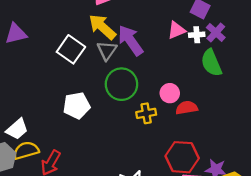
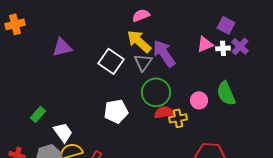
green semicircle: (211, 63) -> (226, 93), moved
red semicircle: (187, 108) -> (164, 112), moved
white trapezoid: (17, 129) -> (63, 132), turned -85

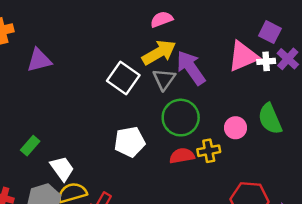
yellow arrow: (139, 41) -> (159, 52), turned 108
pink triangle: (205, 44) -> (243, 56), size x1.5
purple triangle: (62, 47) -> (39, 60), moved
red semicircle: (164, 112) -> (182, 156), moved

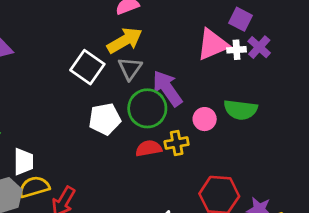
purple arrow: (191, 68) -> (167, 88), moved
green semicircle: (270, 119) -> (241, 110), turned -60
white pentagon: (130, 142) -> (105, 119), moved
white trapezoid: (62, 169) -> (23, 162), turned 36

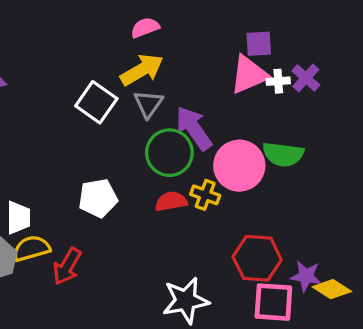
purple square: (241, 19) -> (259, 44), moved, turned -30
white pentagon: (105, 119) -> (98, 198), moved
pink circle: (205, 119) -> (239, 166), size x1.8
yellow cross: (177, 143) -> (205, 195), turned 30

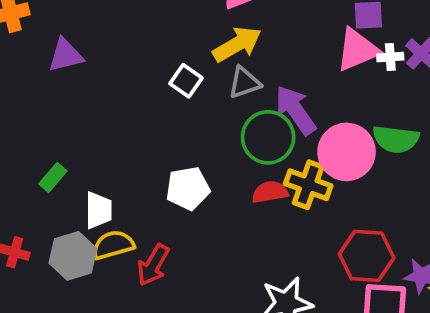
white square: (96, 102) -> (186, 81), size x0.7
gray triangle: (148, 104) -> (244, 83), turned 36
yellow cross: (205, 195) -> (308, 185), size x1.4

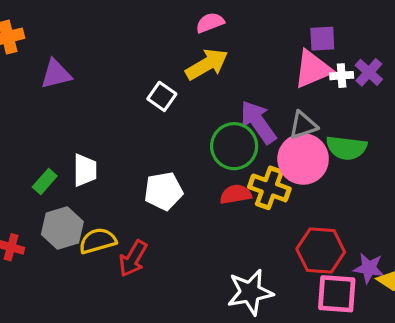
gray triangle: (244, 83) -> (303, 125), moved
white trapezoid: (98, 210) -> (85, 170), moved
gray hexagon: (73, 256) -> (62, 228), moved

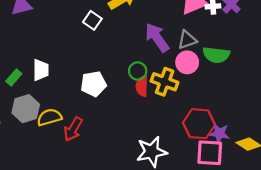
green circle: (234, 146) -> (138, 71), moved, size x0.6
pink circle: (303, 159) -> (187, 62), size x0.7
red semicircle: (236, 194) -> (142, 86), turned -78
purple star: (369, 268) -> (219, 133), moved

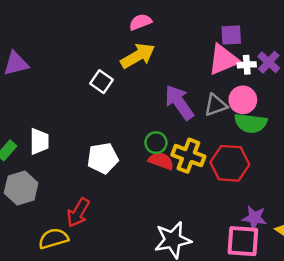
pink circle: (187, 62) -> (243, 100), moved
red semicircle: (142, 86) -> (161, 161), turned 108
yellow semicircle: (49, 117) -> (54, 239), moved
red hexagon: (199, 124) -> (230, 163), moved

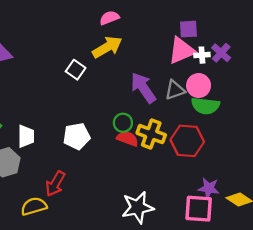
white trapezoid: (39, 141) -> (26, 136), moved

